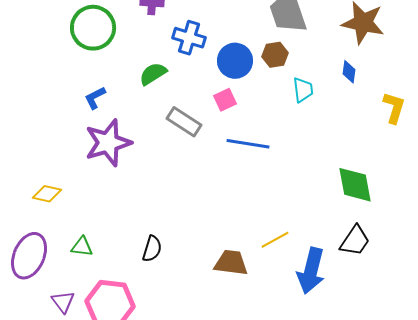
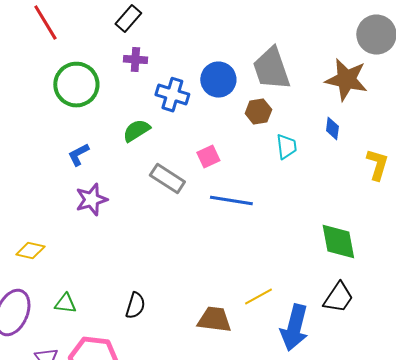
blue circle: (235, 61) -> (218, 80), moved
purple star: (108, 143) -> (91, 200), size x0.7

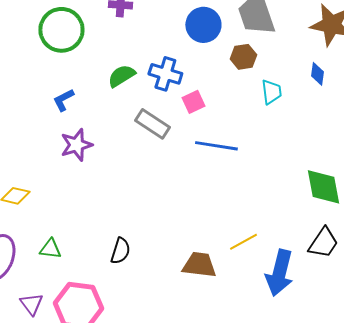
blue cross: (172, 95) -> (165, 74), moved

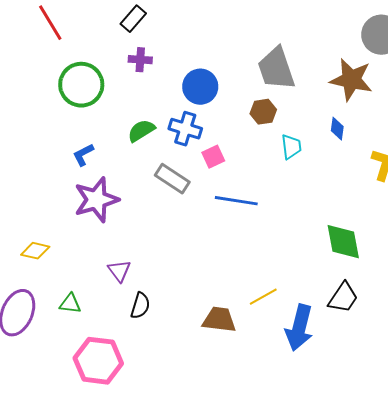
blue circle: (203, 25) -> (200, 87), moved
purple star: (76, 145) -> (96, 200), size x1.4
purple triangle: (31, 304) -> (119, 271), moved

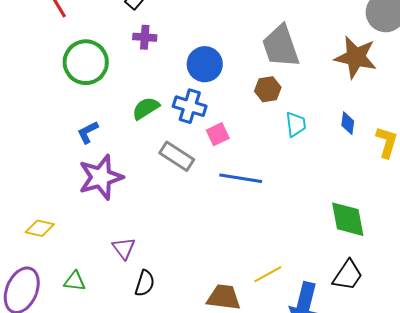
blue diamond: (337, 129) -> (348, 123), moved

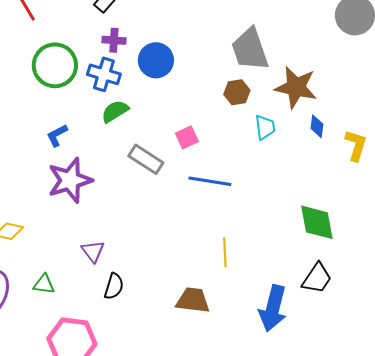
brown star: (356, 57) -> (296, 87), moved
blue circle: (205, 64) -> (156, 60), moved
blue cross: (190, 106) -> (104, 74), moved
yellow line: (268, 274) -> (225, 252), moved, turned -64

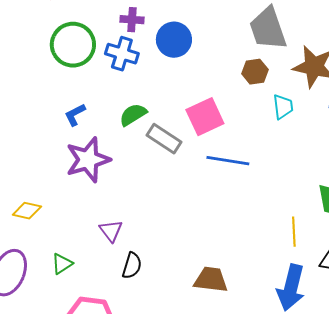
green semicircle: (115, 111) -> (133, 115), moved
pink square: (187, 137) -> (205, 117), size x1.6
yellow line: (225, 252) -> (294, 232), moved
green triangle: (44, 284) -> (62, 264), turned -40

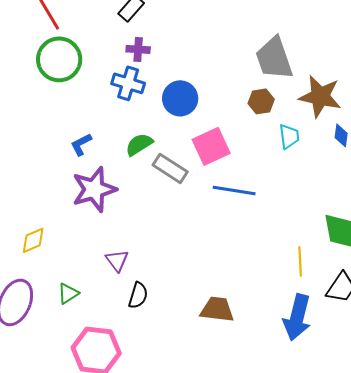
blue circle: (174, 40) -> (180, 98), moved
green circle: (73, 45) -> (59, 59), moved
yellow diamond: (27, 211) -> (33, 240), turned -36

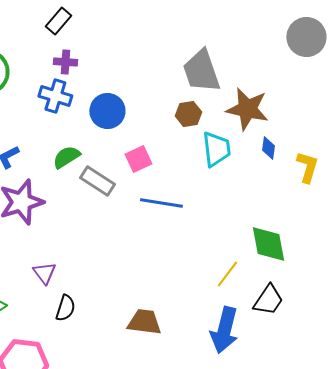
cyan trapezoid: (289, 136) -> (216, 149), size x1.4
pink square: (211, 146) -> (138, 159), size x0.7
yellow line: (300, 261) -> (227, 274), turned 40

